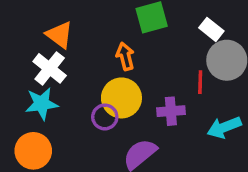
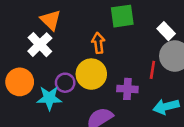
cyan star: (42, 104) -> (49, 98), moved
purple circle: (105, 117) -> (65, 83), moved
orange circle: (33, 151) -> (20, 82), moved

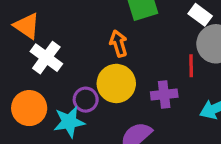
orange triangle: (51, 20) -> (27, 26), moved

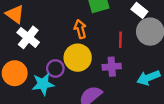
red line: (191, 66) -> (120, 40), moved

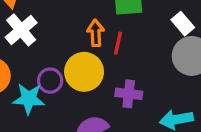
red line: (120, 40) -> (118, 43), moved

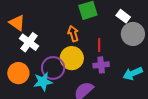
red line: (118, 43) -> (99, 45), moved
purple circle: (50, 81) -> (53, 68), size x1.5

